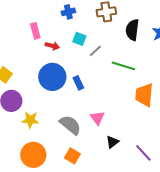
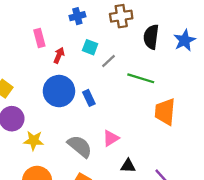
red arrow: (52, 46) -> (59, 55), turned -80
pink triangle: (97, 118) -> (111, 138), turned 35
black triangle: (112, 142) -> (128, 166), turned 40

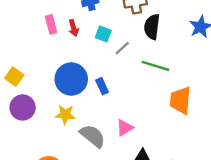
black semicircle: (151, 37) -> (152, 27), moved
red arrow: (59, 55) -> (74, 28), moved, turned 140
yellow star: (34, 141) -> (65, 115), moved

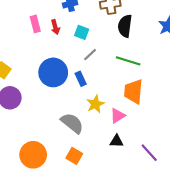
gray line: (122, 48) -> (90, 55), moved
orange trapezoid: (180, 100) -> (133, 91), moved
yellow star: (65, 115) -> (95, 104), moved, turned -30
pink triangle: (125, 128) -> (118, 116), moved

